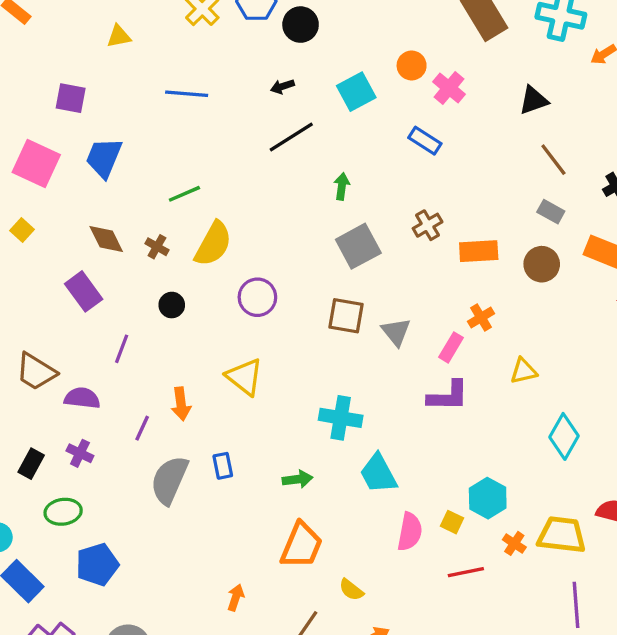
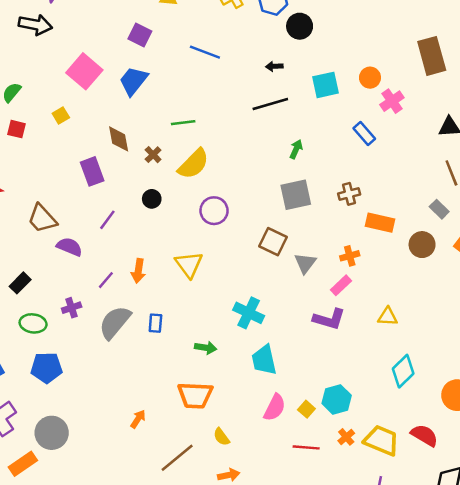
purple square: (71, 98) -> (140, 35), moved
orange cross: (481, 317) -> (350, 256), moved
purple cross: (80, 453) -> (72, 308), moved, turned 30
orange trapezoid: (301, 545) -> (195, 395), turned 54

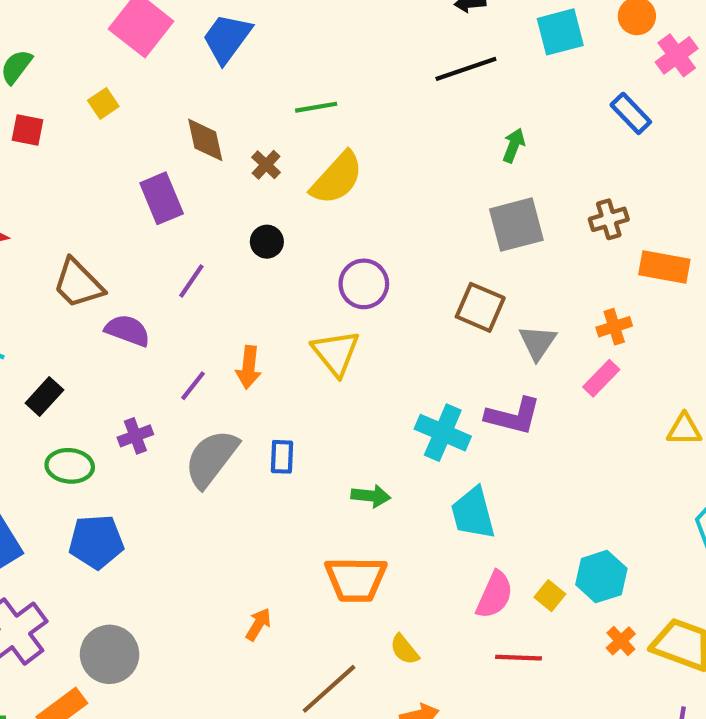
purple circle: (214, 211) -> (364, 284), moved
purple L-shape: (329, 319) -> (513, 416), moved
red line: (306, 447) -> (518, 658), moved

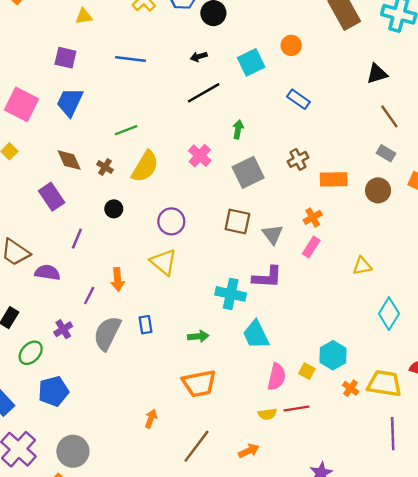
pink cross: (677, 55) -> (200, 156), moved
green ellipse: (70, 466) -> (31, 353), turned -40
yellow semicircle: (404, 649) -> (267, 414), moved, turned -48

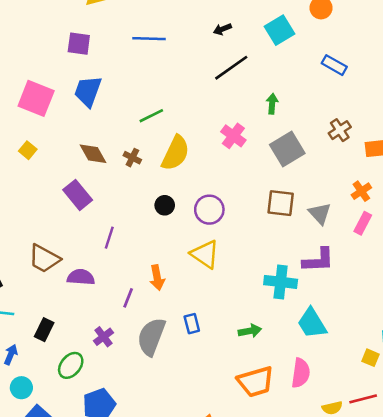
black circle: (114, 209) -> (165, 205), moved
pink semicircle: (277, 377) -> (301, 373), moved

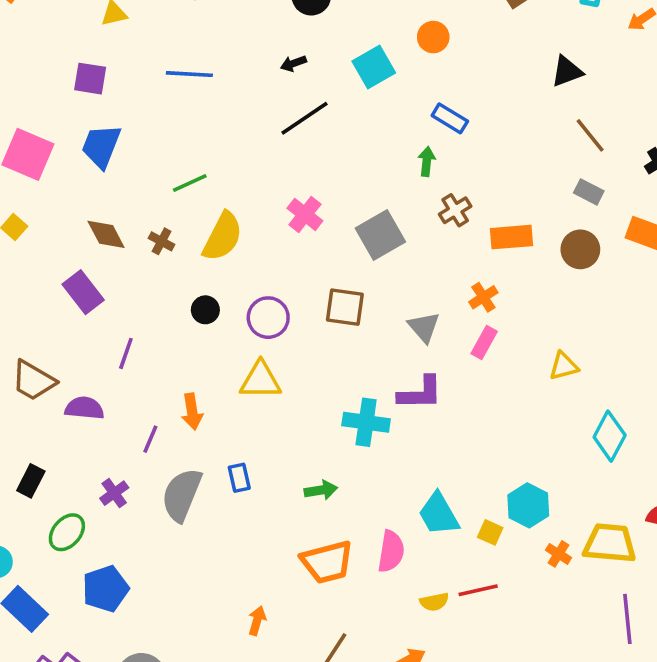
green arrow: (272, 104) -> (427, 161), moved
brown square: (281, 203) -> (345, 307), moved
yellow triangle: (205, 254) -> (260, 380), turned -36
cyan trapezoid: (312, 323) -> (439, 514), moved

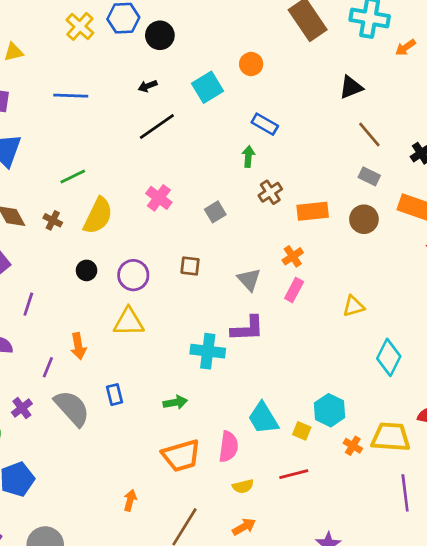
gray square: (380, 235) -> (215, 212), size x0.6
brown square: (345, 307) -> (190, 266), size x0.7
gray semicircle: (182, 495) -> (72, 408), turned 117
yellow semicircle: (434, 602) -> (243, 486), moved

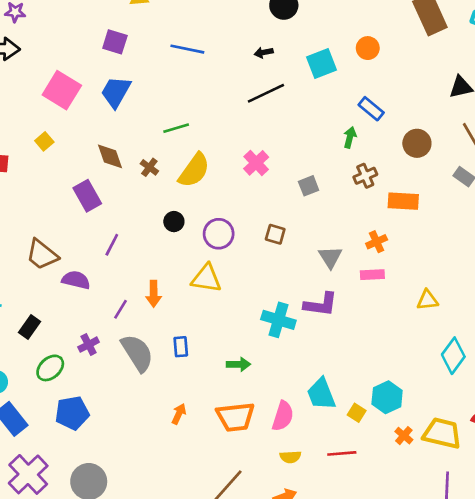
brown circle: (364, 219) -> (417, 143), moved
pink rectangle: (294, 290) -> (372, 275), turned 50
orange arrow: (130, 500) -> (179, 414), moved

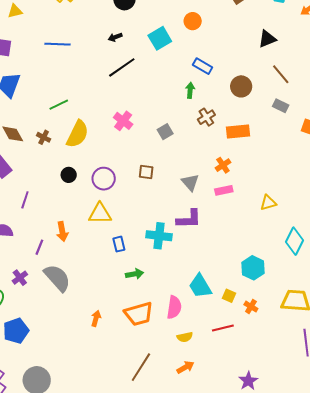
blue rectangle: (181, 347) -> (119, 244), moved
cyan hexagon: (387, 397) -> (253, 268), moved
orange cross: (404, 436) -> (251, 307), moved

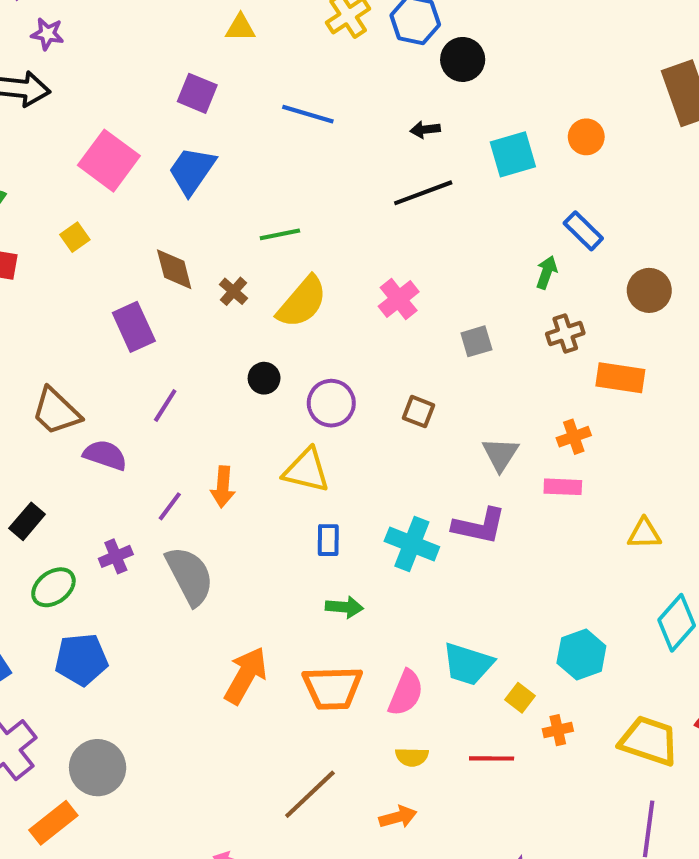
cyan trapezoid: (200, 286) -> (468, 664), turned -56
orange cross: (251, 307) -> (558, 730), turned 32
orange arrow: (96, 318) -> (246, 675), size x1.8

